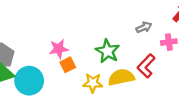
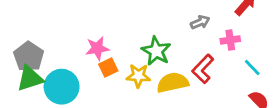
yellow star: (93, 83) -> (138, 76), moved

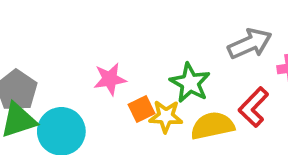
gray arrow: (200, 22) -> (250, 44), size x1.6
orange square: (108, 67) -> (142, 109), moved

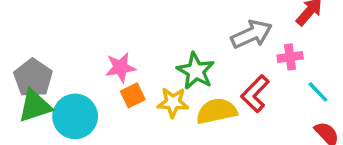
orange square: (142, 109) -> (133, 95), moved

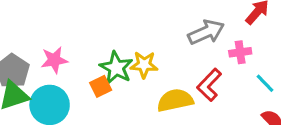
pink star: (121, 67) -> (54, 60), moved
green star: (196, 71) -> (116, 68), moved
yellow star: (173, 102) -> (144, 65), moved

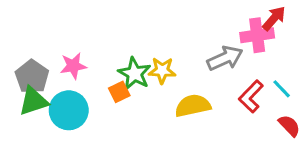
gray arrow: (206, 32) -> (225, 58), moved
pink cross: (240, 52) -> (257, 35), moved, size x1.5
red L-shape: (209, 85) -> (251, 97), moved

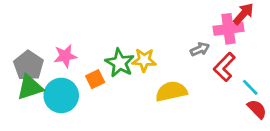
gray arrow: (225, 58) -> (200, 49), size x0.6
cyan line: (282, 89) -> (250, 87), moved
orange square: (119, 92) -> (95, 79), moved
red L-shape: (251, 97) -> (224, 67), moved

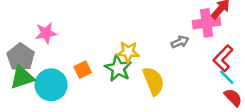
pink star: (65, 56) -> (46, 33), moved
green star: (120, 63) -> (118, 68), moved
red L-shape: (224, 67) -> (223, 58), moved
yellow semicircle: (171, 91) -> (153, 81), turned 80

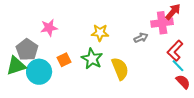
pink star: (46, 33) -> (49, 28), moved
yellow star: (128, 52) -> (100, 33), moved
gray pentagon: (21, 57) -> (27, 50), moved

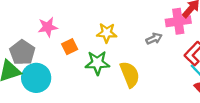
green star: (92, 59) -> (97, 63), turned -30
orange square: (64, 60) -> (70, 47), moved

